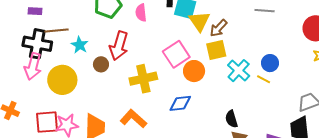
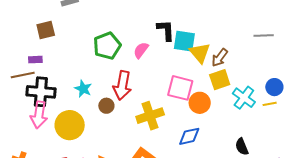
pink semicircle: (141, 13) -> (141, 50), turned 48
brown line: (56, 30) -> (23, 75), moved
pink square: (176, 54) -> (180, 88), turned -36
yellow line: (264, 79) -> (270, 104), turned -32

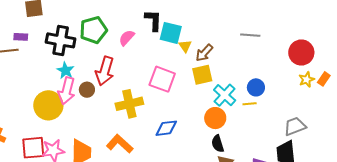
yellow triangle: (200, 53) -> (185, 46), size x0.6
black cross: (41, 92) -> (61, 40), moved
orange circle: (200, 103) -> (215, 118), moved
pink arrow: (39, 115) -> (67, 91), moved

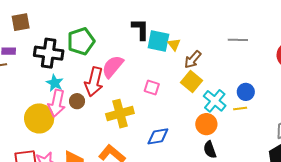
pink semicircle: (127, 38) -> (113, 67), moved, size x1.4
yellow triangle: (185, 46) -> (174, 45), moved
yellow square: (202, 75) -> (192, 81), turned -35
pink square: (162, 79) -> (152, 88), size x0.6

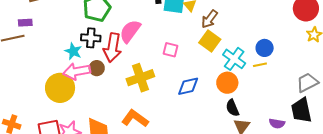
black cross: (49, 53) -> (91, 38), moved, size x0.7
pink arrow: (57, 103) -> (77, 71), turned 72
blue diamond: (158, 136) -> (188, 86), moved

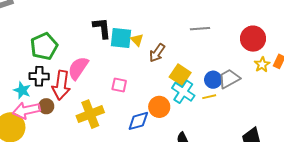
yellow square: (210, 41) -> (180, 75), moved
gray trapezoid: (307, 82) -> (229, 79), moved
orange circle: (227, 83) -> (159, 107), moved

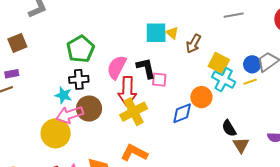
black L-shape: (102, 28) -> (146, 68), moved
red arrow: (61, 85) -> (127, 91), moved
brown circle: (46, 106) -> (89, 109), size x1.6

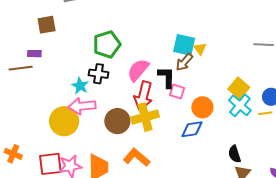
brown arrow: (194, 44) -> (184, 62), moved
orange circle: (201, 97) -> (202, 107), moved
brown circle: (89, 109) -> (117, 121), moved

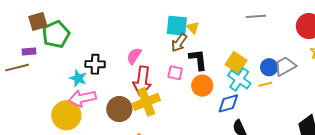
green pentagon: (107, 44) -> (56, 34), moved
pink semicircle: (138, 70) -> (134, 56), size x0.7
black L-shape: (167, 77) -> (198, 60), moved
blue diamond: (192, 129) -> (228, 103), moved

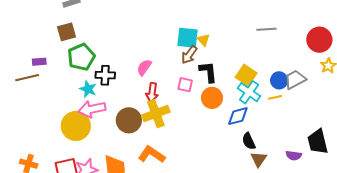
brown square: (38, 21) -> (66, 32), moved
green pentagon: (56, 34) -> (81, 57), moved
red arrow: (142, 81) -> (152, 92), size x0.7

